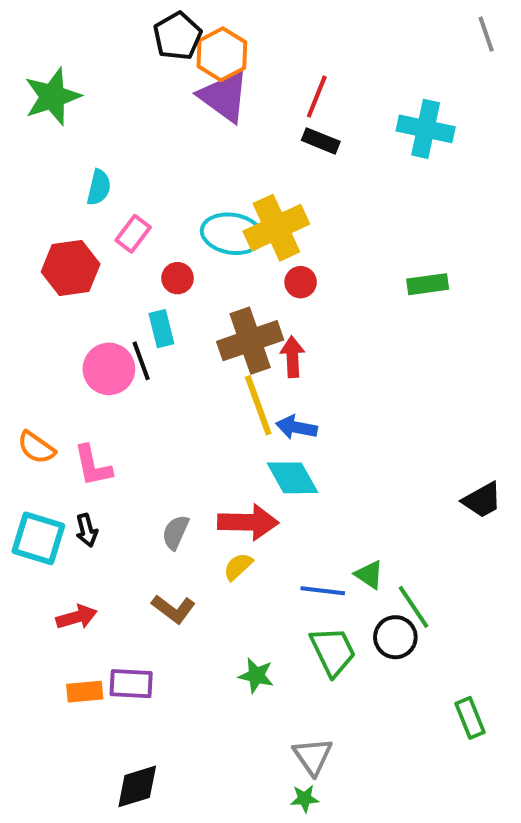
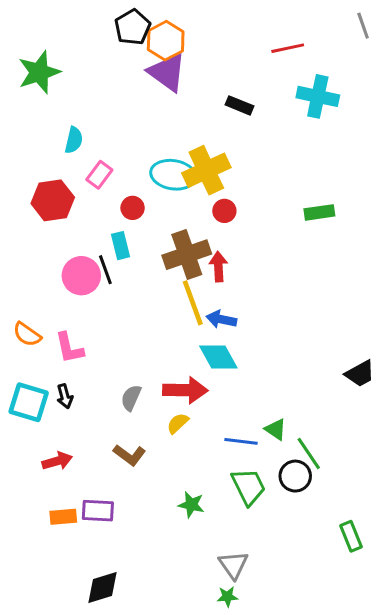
red line: (317, 97) -> (288, 48), moved, turned 56

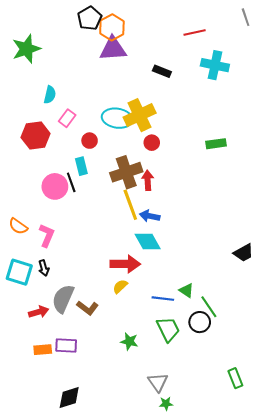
purple triangle: (167, 72) -> (113, 49), turned -40
pink L-shape: (69, 348) -> (47, 235), turned -145
gray semicircle: (131, 398) -> (63, 299), moved, size x1.6
green rectangle: (351, 536) -> (235, 378), moved
green star: (227, 597) -> (166, 404), moved

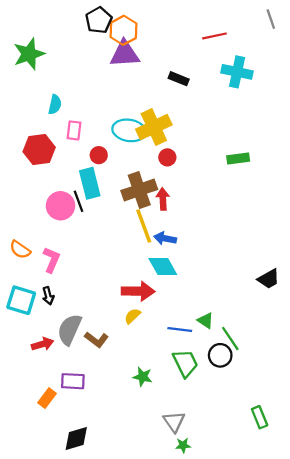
pink rectangle: (67, 118) -> (74, 130), turned -30
cyan rectangle: (81, 166) -> (90, 183), size x1.5
orange rectangle: (43, 350) -> (47, 398), moved, turned -48

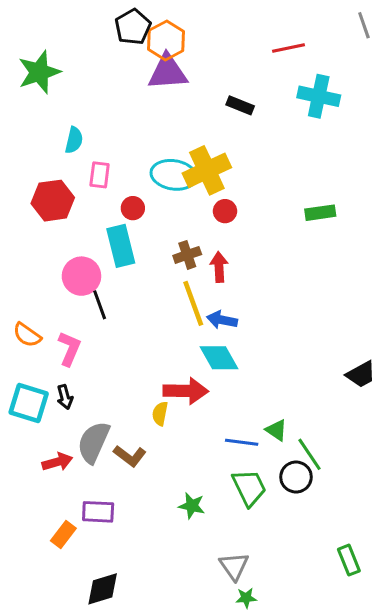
brown cross: (139, 190) -> (187, 255), size x0.6
black line: (78, 201) -> (100, 305), moved
yellow semicircle: (132, 316) -> (160, 414), moved, turned -36

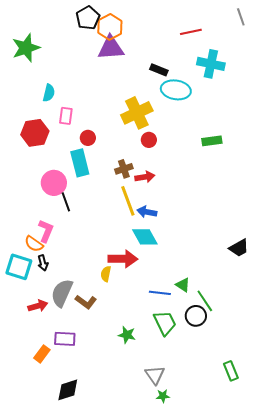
cyan ellipse: (174, 175) -> (176, 90), moved
red arrow: (219, 267) -> (145, 177), turned 84
orange semicircle: (27, 335) -> (34, 244), moved

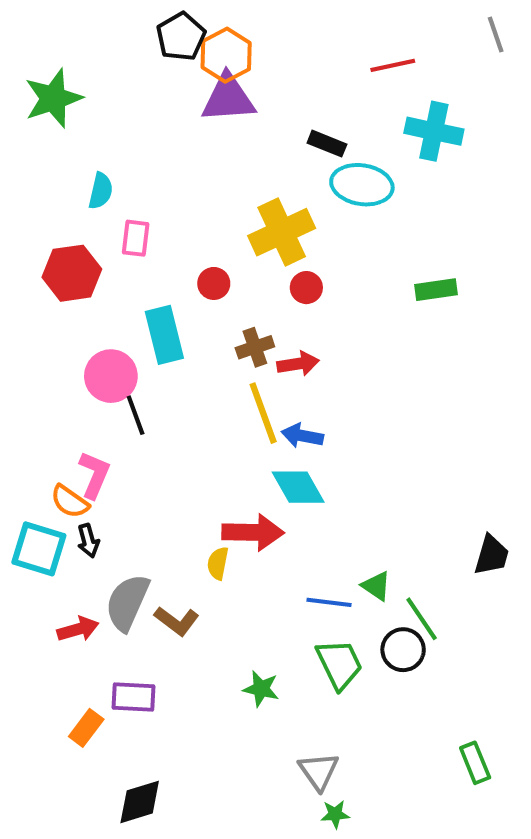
red circle: (88, 138) -> (214, 283), moved
black trapezoid: (239, 248) -> (492, 555), moved, turned -45

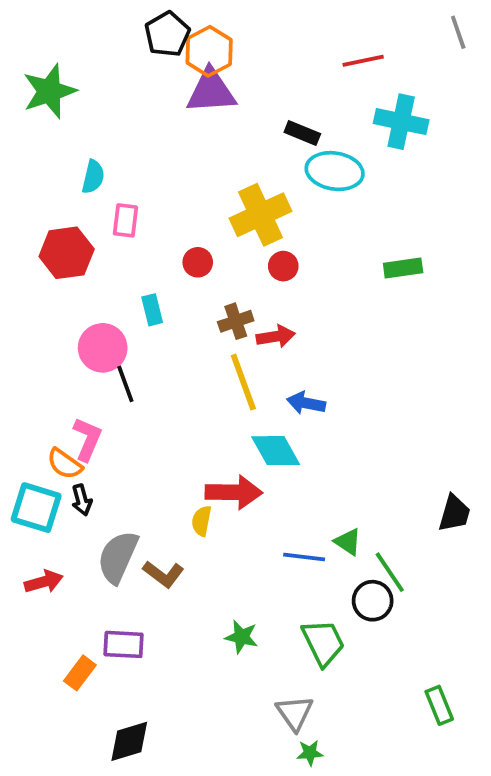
cyan rectangle: (164, 335) -> (152, 310), size x0.6
blue arrow: (302, 436) -> (306, 403), moved
red arrow: (78, 629) -> (44, 582), moved
green trapezoid: (339, 664) -> (323, 643), moved

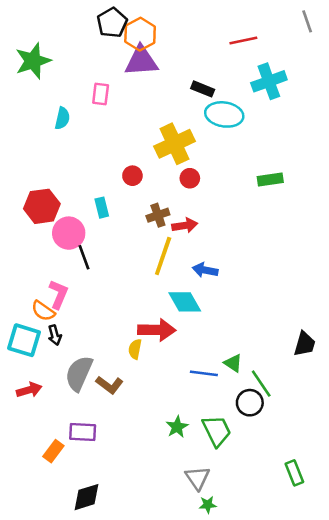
cyan cross: (401, 122) -> (269, 81), turned -32
pink rectangle: (125, 220) -> (101, 94), moved
red hexagon: (67, 253) -> (42, 206), moved
yellow line: (243, 382) -> (163, 256), turned 39
green star: (241, 637) -> (177, 427), moved, turned 30

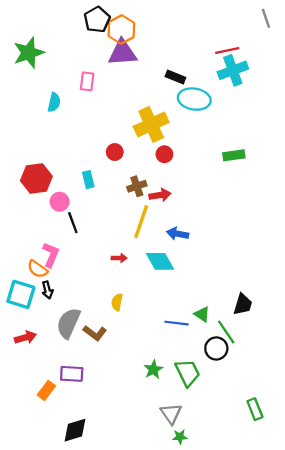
red line: (243, 40) -> (227, 50), moved
pink circle: (69, 233) -> (60, 202), size x0.7
red arrow: (157, 330) -> (119, 258), moved, size x0.5
black trapezoid: (305, 344) -> (243, 304), moved

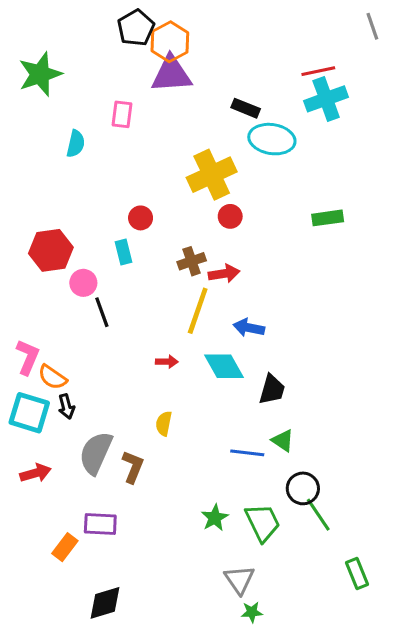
red circle: (115, 152) -> (141, 218), moved
pink L-shape: (51, 255) -> (28, 357), moved
black trapezoid: (243, 304) -> (272, 390), moved
green line: (226, 332) -> (318, 515), moved
brown L-shape: (95, 333) -> (133, 467), turned -105

